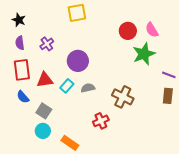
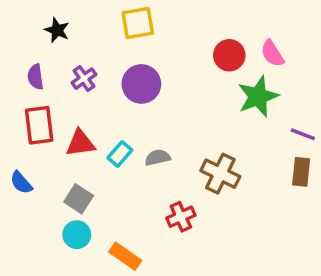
black star: (19, 20) -> (57, 30), moved
purple circle: (78, 61) -> (141, 84), moved
blue semicircle: (23, 97) -> (21, 183), moved

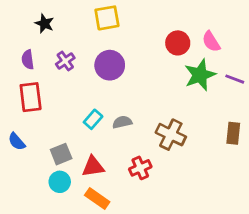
purple line: (303, 134) -> (235, 79), moved
red triangle: (80, 143) -> (93, 167), moved
gray square: (79, 199) -> (61, 154), turned 35

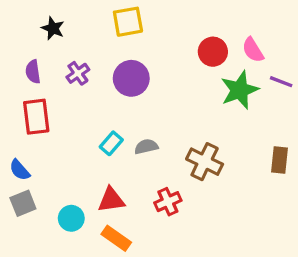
purple line: (235, 79) -> (281, 82), moved
gray square: (61, 154) -> (23, 203), moved

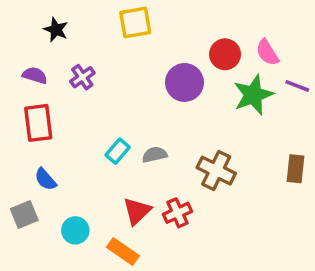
purple semicircle: (33, 72) -> (35, 75), turned 115
purple circle: (131, 78) -> (185, 82), moved
blue semicircle: (20, 170) -> (45, 179), moved
red triangle: (111, 200) -> (137, 211), moved, turned -36

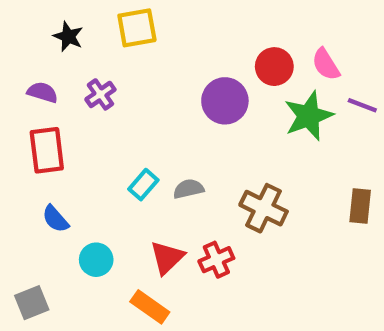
yellow square: (135, 23) -> (137, 28), moved
gray square: (24, 215) -> (32, 303), moved
cyan circle: (75, 230) -> (96, 260), moved

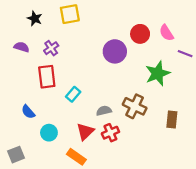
green star: (309, 116) -> (158, 73), moved
red rectangle: (47, 150) -> (47, 77), moved
gray semicircle: (188, 189) -> (104, 111), moved
brown rectangle: (360, 206) -> (172, 119), moved

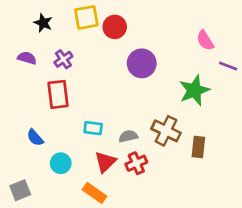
red circle: (140, 34) -> (115, 27), moved
cyan rectangle: (73, 94) -> (93, 128), moved, turned 56
brown rectangle: (172, 119) -> (198, 147), moved

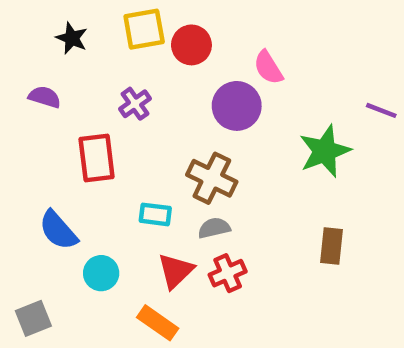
pink semicircle: (205, 40) -> (268, 68), moved
purple cross: (63, 59) -> (135, 104), moved
brown cross: (166, 131) -> (212, 178), moved
blue semicircle: (35, 138) -> (58, 230), size x1.4

